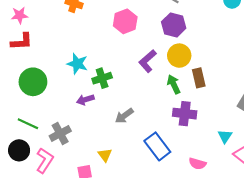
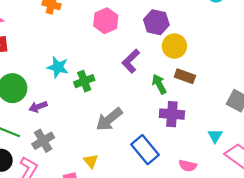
yellow circle: (179, 56) -> (174, 46), moved
brown rectangle: (199, 78) -> (185, 76), turned -54
purple arrow: (85, 100) -> (38, 107), moved
gray arrow: (124, 116) -> (109, 119), size x1.4

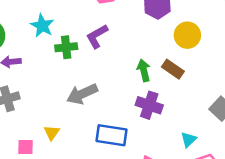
yellow circle: (174, 46) -> (187, 35), moved
purple L-shape: (131, 61) -> (97, 36), moved
blue rectangle: (145, 150) -> (111, 135), turned -56

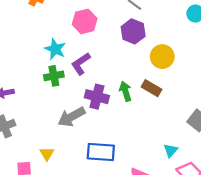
cyan star: (42, 26) -> (55, 49), moved
purple cross: (149, 105) -> (97, 97), moved

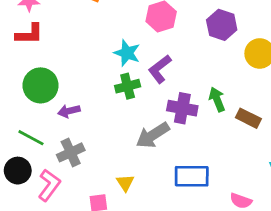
brown rectangle: (152, 88) -> (248, 118), moved

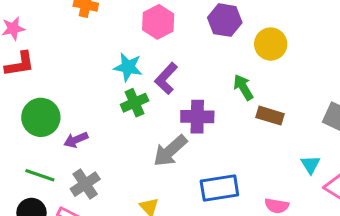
green arrow: (217, 99) -> (243, 87), moved

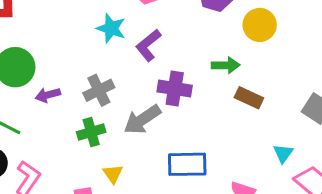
green arrow: (243, 87) -> (226, 65), turned 112
green cross: (135, 103) -> (91, 132), moved
gray cross: (85, 184) -> (99, 90), moved

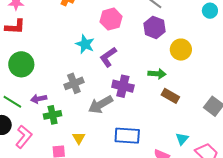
purple arrow: (48, 95) -> (39, 99), moved
green cross: (91, 132) -> (53, 115), moved
cyan triangle: (283, 153) -> (182, 139), moved

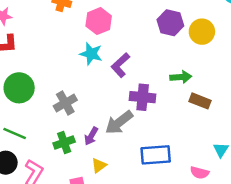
pink hexagon: (111, 19) -> (99, 21), moved
yellow circle: (181, 50) -> (202, 32), moved
gray cross: (74, 83) -> (65, 103), moved
purple arrow: (39, 99) -> (91, 136), moved, turned -42
yellow triangle: (79, 138) -> (99, 165), turned 32

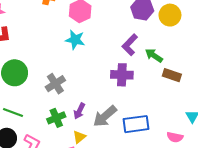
purple L-shape: (120, 65) -> (130, 45), moved
green arrow: (181, 77) -> (154, 55), turned -138
gray arrow: (119, 122) -> (105, 116), moved
yellow triangle: (99, 165) -> (79, 137), moved

